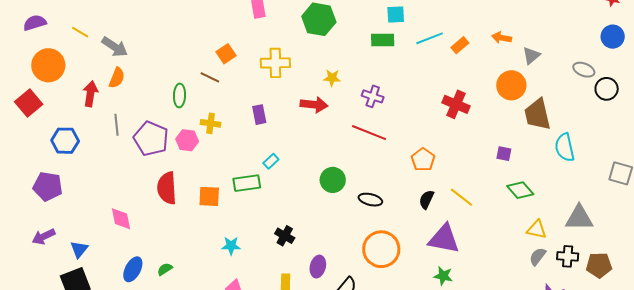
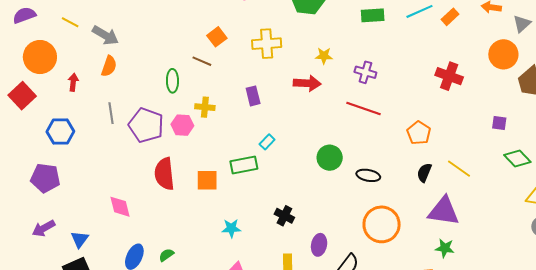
red arrow: (90, 94) -> (73, 82), moved, size x0.7

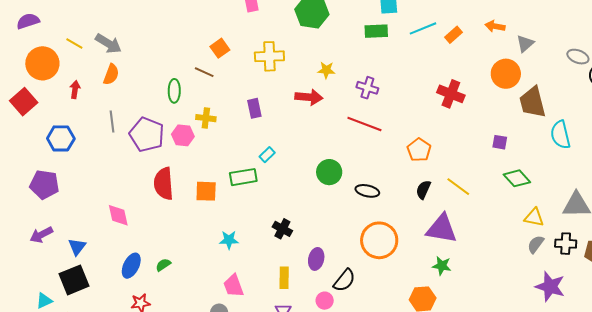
yellow line: (70, 22) -> (74, 44), moved

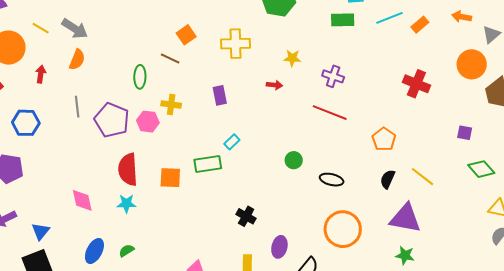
red arrow: (309, 97) -> (274, 85), size x0.6
green circle: (329, 172) -> (294, 160), size x0.7
cyan star: (229, 240) -> (126, 204), moved

